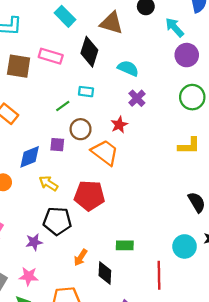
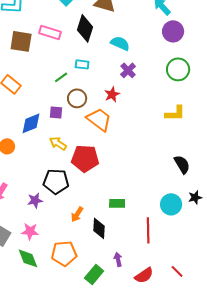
yellow arrow: (48, 183) -> (58, 143), moved

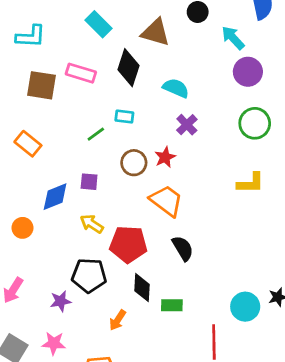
brown circle: (77, 98) -> (134, 163), moved
orange trapezoid: (99, 119) -> (166, 201), moved
black semicircle: (182, 164) -> (183, 248), moved
black diamond: (99, 228) -> (142, 288), moved

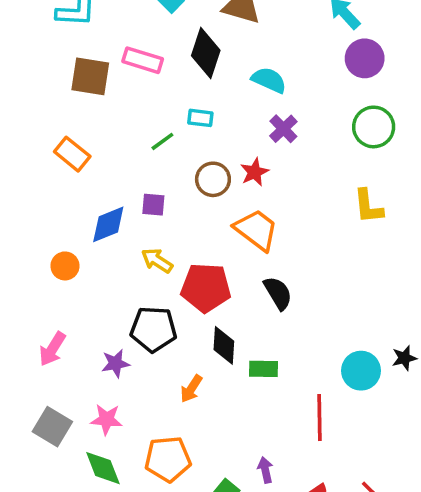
yellow L-shape: (251, 183) -> (368, 206), turned 84

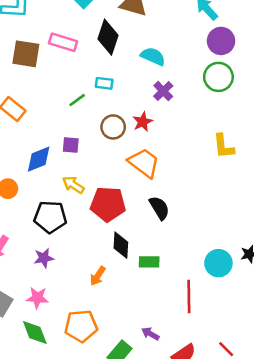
green circle: (374, 127) -> (218, 77), moved
black pentagon: (153, 329) -> (50, 217), moved
purple arrow: (265, 470) -> (150, 334), turned -48

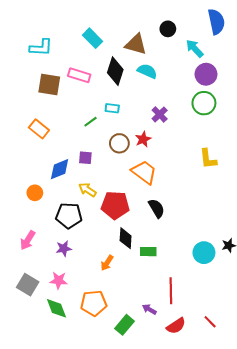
cyan semicircle: (153, 56) -> (147, 71), moved
red line: (189, 297) -> (171, 291), moved

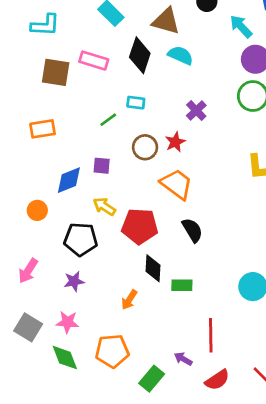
orange rectangle: (39, 129) -> (43, 129), turned -48

